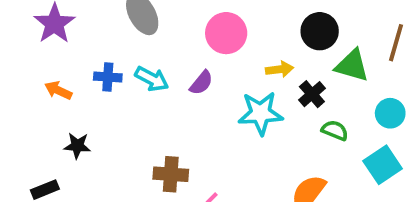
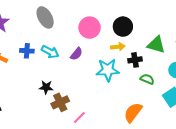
black circle: (320, 31) -> (123, 27), moved
black cross: (312, 94) -> (135, 60), turned 32
black star: (77, 146) -> (46, 87), moved
brown cross: (171, 174) -> (60, 102), turned -30

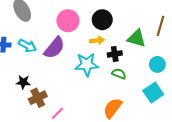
purple semicircle: (76, 54) -> (54, 48), size x1.6
green semicircle: (147, 79) -> (119, 74), moved

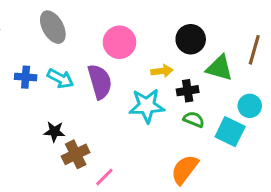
black circle: (102, 20) -> (191, 39), moved
purple semicircle: (54, 48) -> (100, 82), turned -55
cyan square: (153, 92) -> (230, 132), moved, turned -30

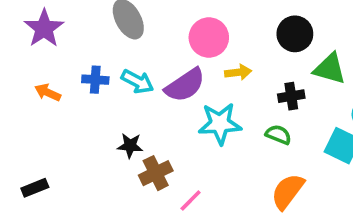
yellow arrow: (162, 71) -> (238, 72), moved
purple semicircle: (100, 82) -> (185, 85), turned 72
cyan star: (147, 106) -> (220, 124), moved
green semicircle: (194, 119) -> (278, 135), moved

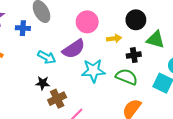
yellow arrow: (238, 72) -> (114, 38), moved
blue cross: (95, 80) -> (23, 28), moved
cyan arrow: (137, 81) -> (47, 57), moved
green semicircle: (278, 135) -> (127, 77), size x1.5

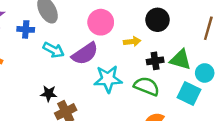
green triangle: (156, 40) -> (180, 60), moved
cyan arrow: (47, 57) -> (54, 50), moved

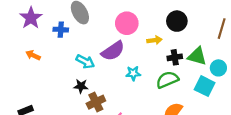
cyan arrow: (54, 50) -> (85, 62), moved
cyan star: (108, 79) -> (133, 73), size x0.6
green semicircle: (147, 86) -> (167, 80), turned -45

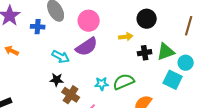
pink circle: (127, 23) -> (89, 21), moved
green triangle: (197, 56) -> (166, 52), turned -36
cyan star: (133, 73) -> (102, 84), moved
green semicircle: (167, 80) -> (124, 82), moved
brown cross: (96, 102) -> (71, 95), turned -30

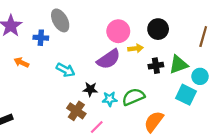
pink circle: (89, 21) -> (118, 31), moved
purple semicircle: (87, 47) -> (109, 59), moved
orange arrow: (12, 51) -> (21, 62), moved
black star: (57, 80) -> (90, 89), moved

